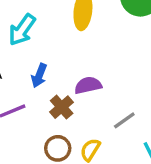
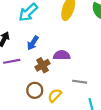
gray line: (124, 120) -> (80, 82), turned 32

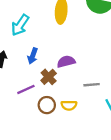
purple line: (12, 61) -> (26, 89), moved
yellow semicircle: (55, 95) -> (69, 105), turned -120

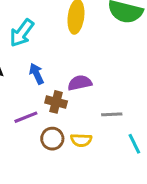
blue arrow: (33, 56) -> (37, 74), turned 133
brown cross: (49, 77) -> (56, 102), turned -35

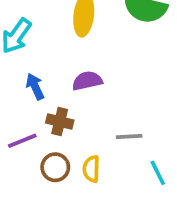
purple semicircle: (80, 83) -> (87, 81), moved
yellow semicircle: (81, 140) -> (91, 169), turned 90

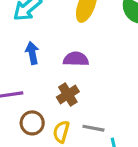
brown cross: (60, 122) -> (68, 94), moved, turned 30
gray line: (129, 136) -> (93, 128), moved

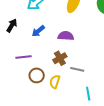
blue arrow: (32, 53) -> (38, 31), turned -120
gray line: (93, 128) -> (77, 69), moved

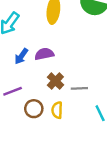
purple semicircle: (66, 36) -> (44, 54), moved

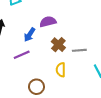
blue arrow: (21, 56) -> (30, 35), moved
brown circle: (34, 109) -> (36, 87), moved

